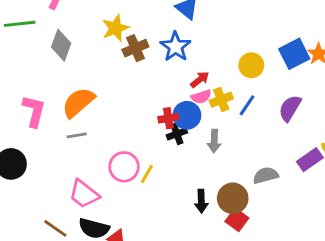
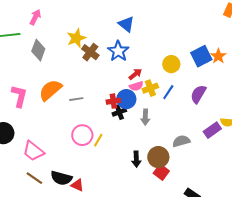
brown cross: (135, 48) -> (90, 52), turned -30
gray line: (77, 135) -> (76, 99), moved
pink trapezoid: (84, 194) -> (33, 151), moved

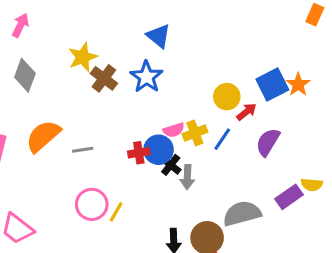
red arrow: (135, 74) -> (247, 112), moved
black cross: (119, 112) -> (171, 165), moved, turned -32
gray semicircle: (181, 141) -> (242, 213), size x1.4

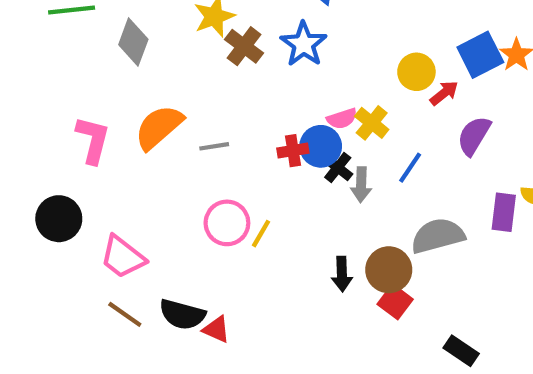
yellow cross: (195, 133) -> (372, 123), turned -30
blue line: (222, 139) -> (410, 168), moved
purple rectangle: (289, 197) -> (504, 212), turned -48

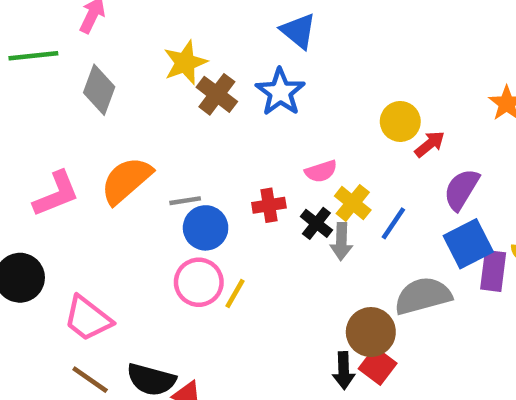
blue square: (480, 55) -> (468, 244), moved
yellow cross: (372, 123) -> (353, 203), moved
pink L-shape: (93, 140) -> (56, 194), turned 54
blue circle: (321, 146) -> (206, 228), moved
black arrow: (342, 274) -> (344, 371), moved

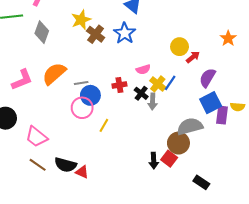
blue line: (393, 223) -> (170, 83), moved
pink circle: (199, 282) -> (82, 108), moved
brown circle: (371, 332) -> (178, 143), moved

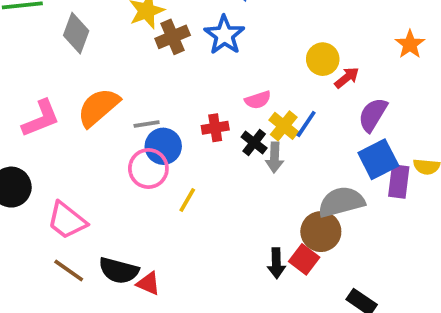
brown cross: (96, 34) -> (173, 37), turned 30

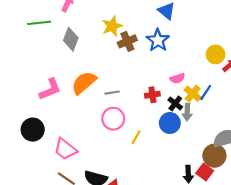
blue circle: (163, 146) -> (170, 123), moved

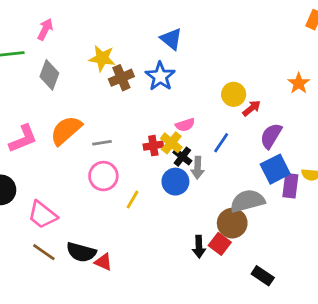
yellow star: (112, 26) -> (102, 58), turned 30
yellow cross: (193, 94) -> (171, 143), moved

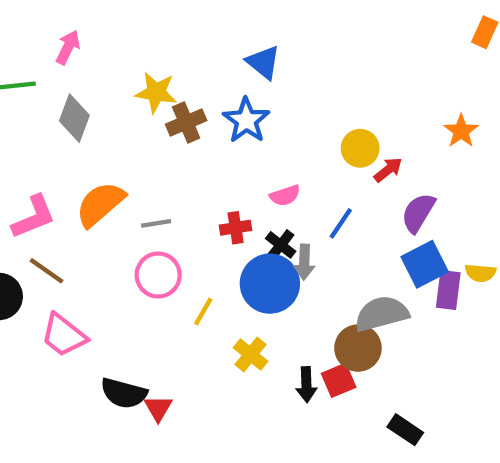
yellow cross: (171, 143) -> (251, 355), moved
blue circle: (175, 182) -> (270, 284), size x1.4
red square: (220, 244) -> (339, 380), turned 30
brown line: (44, 252) -> (46, 271), moved
red triangle: (103, 262) -> (158, 408), turned 36

